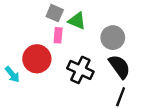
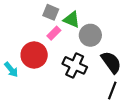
pink rectangle: (58, 35) -> (54, 33), turned 40
gray circle: (113, 38) -> (90, 35), moved

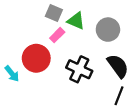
gray circle: (90, 35) -> (108, 30), moved

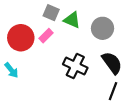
pink rectangle: (57, 35) -> (46, 36), moved
red circle: (36, 58) -> (21, 38), moved

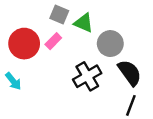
gray circle: (103, 28) -> (110, 44), moved
black cross: (75, 66) -> (87, 76), turned 35

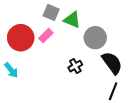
black cross: (87, 76) -> (75, 66), size x0.6

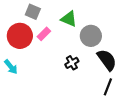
gray square: (51, 12) -> (33, 12), moved

